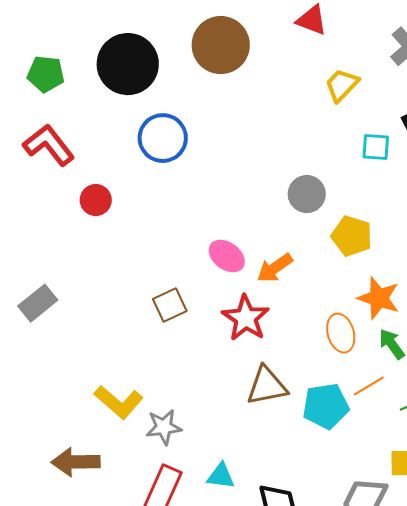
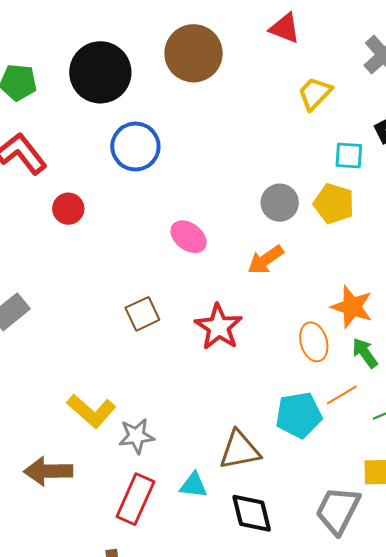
yellow pentagon: (352, 236) -> (334, 204), moved
pink ellipse: (227, 256) -> (189, 237), moved
orange arrow: (275, 268) -> (266, 260), moved
brown triangle: (267, 386) -> (240, 450), moved

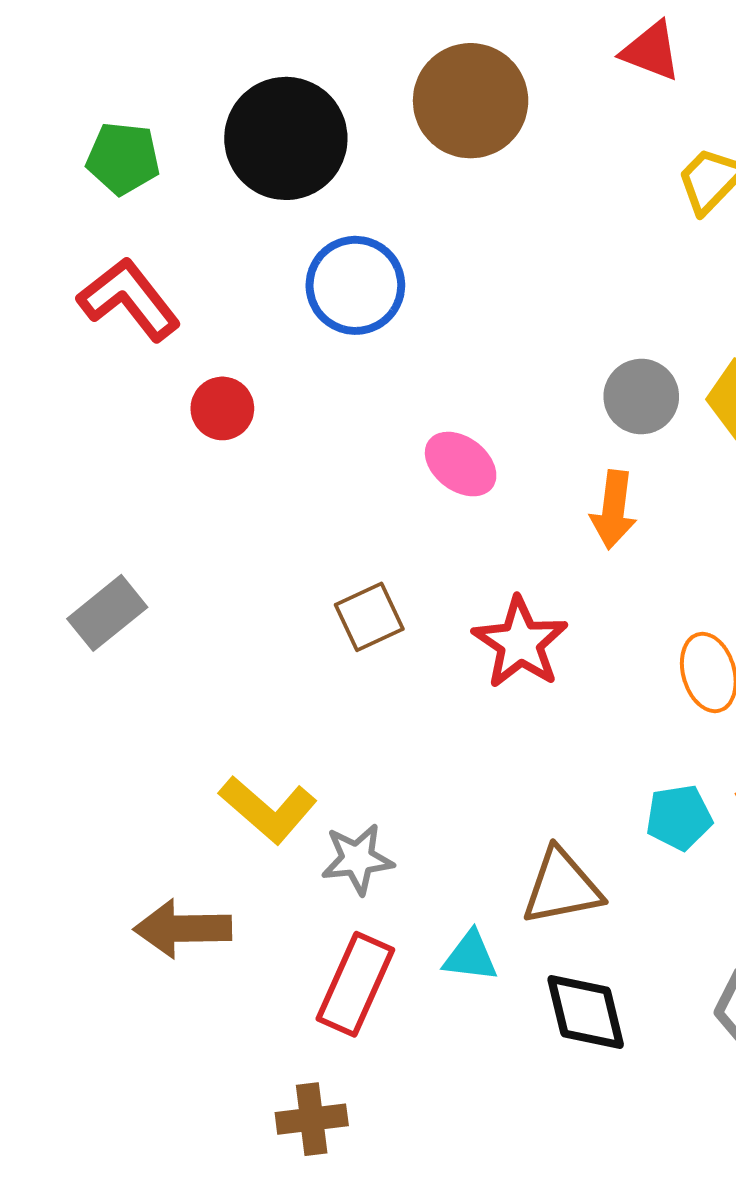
orange arrow: (266, 260) -> (613, 510), turned -48
cyan pentagon: (299, 415) -> (679, 817), size x0.7

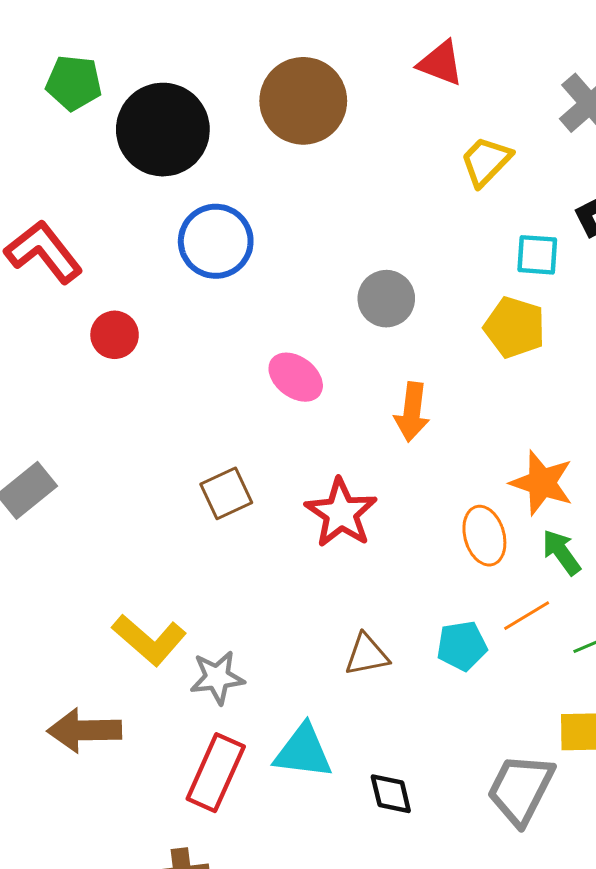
green pentagon: (123, 158) -> (74, 83), moved
gray circle: (641, 397) -> (386, 299), moved
brown triangle: (562, 887) -> (367, 655), moved, size x0.7
cyan triangle: (471, 956) -> (303, 752), size x1.4
black diamond: (586, 1012) -> (391, 794), size x0.7

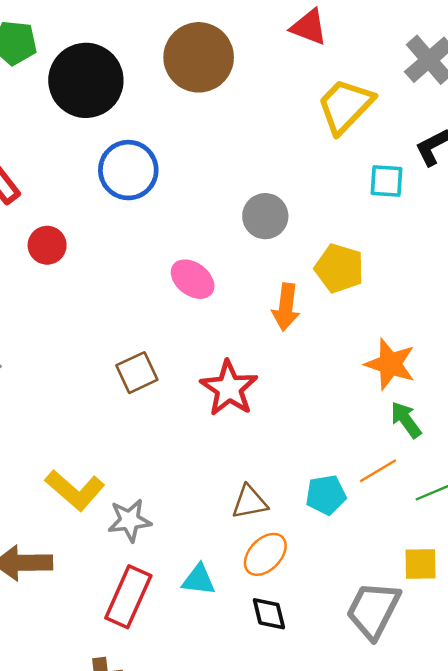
yellow trapezoid: (486, 161) -> (345, 106), size x1.4
yellow pentagon: (515, 327) -> (339, 268), moved
orange ellipse: (484, 536) -> (265, 554), moved, turned 60
cyan triangle: (303, 752) -> (199, 580), size x0.7

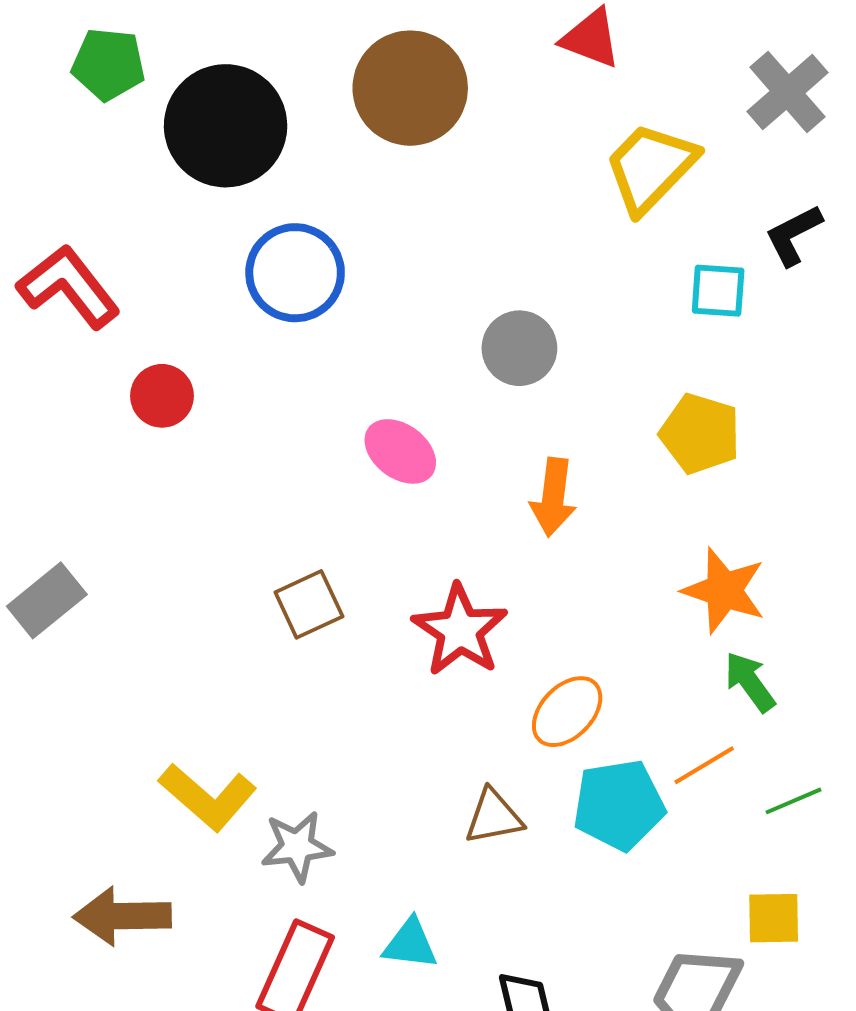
yellow pentagon: (339, 268) -> (700, 434), moved
cyan pentagon: (326, 495) -> (619, 805), size x1.4
orange ellipse: (265, 554) -> (567, 712), moved

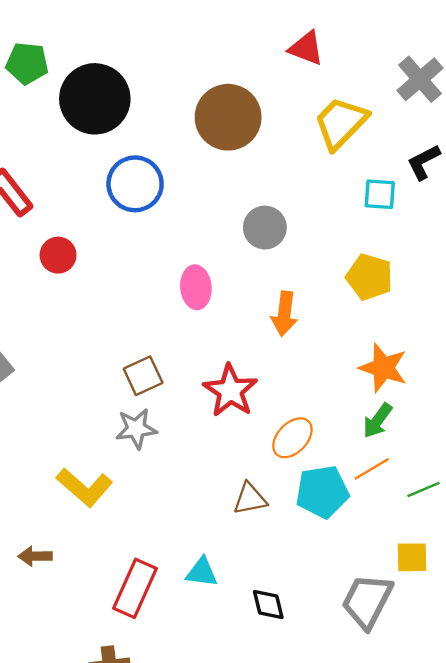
brown circle: (410, 88) -> (228, 117), moved
pink ellipse: (400, 451) -> (196, 287), turned 48
green arrow: (750, 682) -> (377, 421), moved, turned -108
gray star: (297, 847) -> (136, 429), moved
brown arrow: (122, 916) -> (35, 556), size x0.6

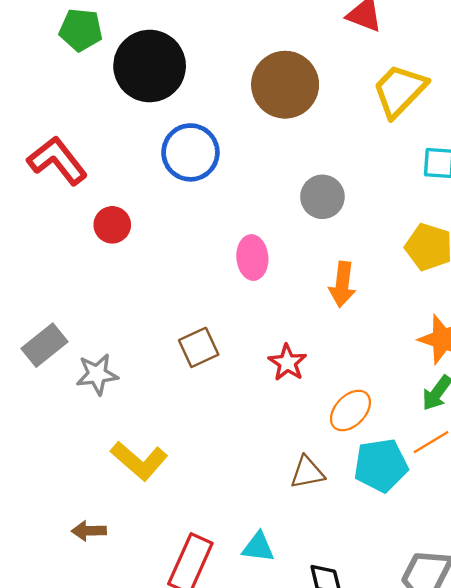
red star: (230, 391) -> (287, 363), size x0.7
gray star: (136, 429) -> (97, 374), moved

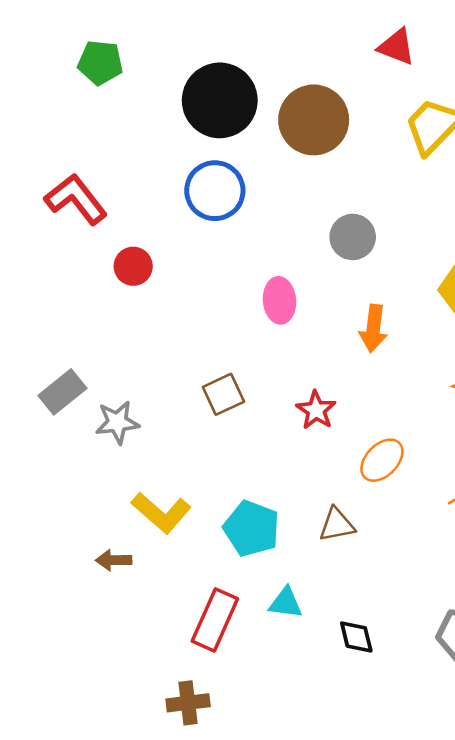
black circle: (150, 66) -> (220, 100), moved
cyan pentagon: (381, 465) -> (251, 528), moved, turned 30
brown arrow: (89, 531) -> (114, 560), moved

